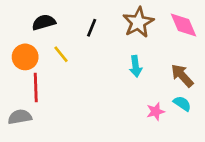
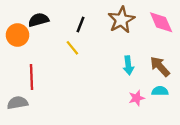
yellow line: (61, 54) -> (72, 48), moved
orange circle: (25, 57) -> (17, 35), moved
cyan arrow: (136, 66) -> (128, 65), moved
cyan semicircle: (182, 104) -> (160, 91), turned -35

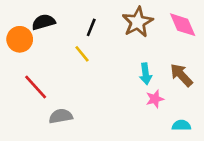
red line: (31, 77) -> (36, 87), turned -40
cyan semicircle: (160, 91) -> (181, 125), moved
pink star: (137, 98) -> (155, 99), moved
gray semicircle: (17, 103) -> (61, 116), moved

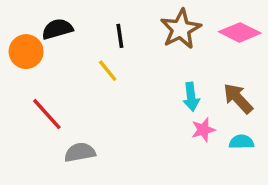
pink diamond: (183, 25) -> (240, 32), turned -40
black line: (91, 27) -> (120, 36), turned -30
cyan semicircle: (181, 125) -> (241, 142), moved

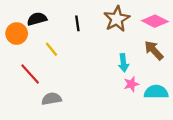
yellow line: (108, 71) -> (51, 49), moved
brown arrow: (238, 98) -> (154, 50), moved
cyan semicircle: (241, 142) -> (156, 92), size x1.5

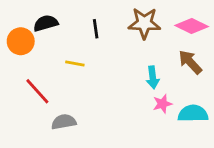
brown star: (117, 19) -> (144, 23), turned 30
yellow line: (51, 49) -> (75, 63), moved, turned -40

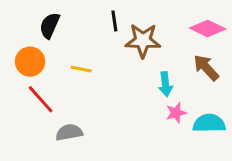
black semicircle: (46, 23) -> (50, 25), turned -50
brown star: (144, 23) -> (143, 41), moved
black line: (96, 29) -> (114, 21), moved
orange circle: (21, 41) -> (30, 62), moved

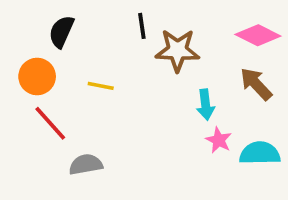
pink star: (176, 113) -> (219, 140), turned -30

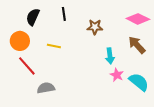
black line: (142, 26) -> (64, 14), moved
brown star: (177, 50) -> (95, 27), size x0.7
cyan semicircle: (260, 153) -> (139, 82), turned 40

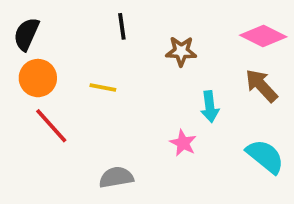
black semicircle: (33, 17) -> (26, 34), moved
pink star: (117, 75) -> (183, 143), moved
gray semicircle: (46, 88) -> (116, 177), moved

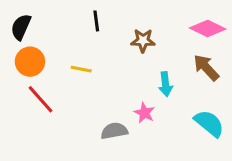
gray semicircle: (116, 177) -> (114, 131), moved

